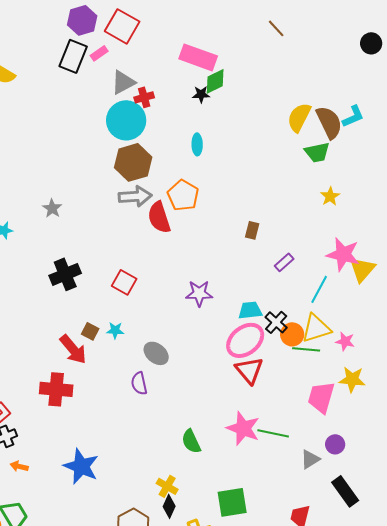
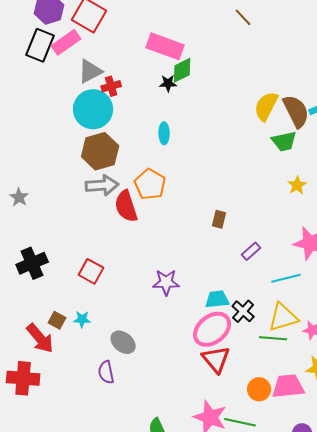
pink rectangle: (99, 53) -> (66, 42), size x1.6
cyan line: (319, 289) -> (286, 278), turned 48
orange circle: (292, 334) -> (259, 389), moved
pink trapezoid: (321, 397) -> (288, 386), turned 68

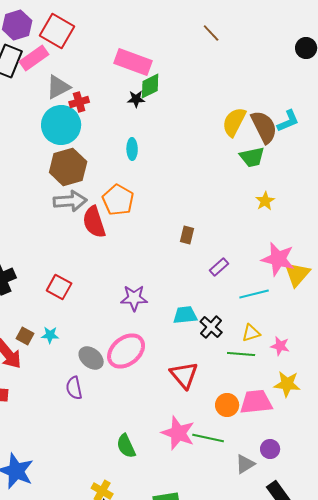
yellow triangle: (283, 317) -> (251, 333), size x0.6
pink ellipse: (212, 329) -> (126, 351), moved

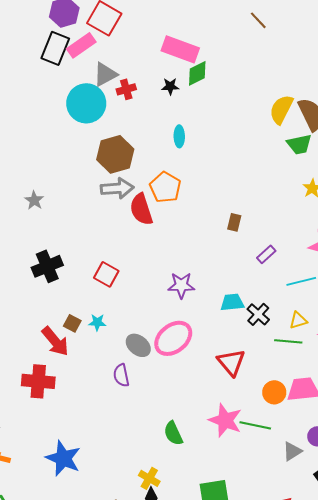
black star: (136, 99) -> (170, 86), moved
cyan circle: (61, 125) -> (86, 103), moved

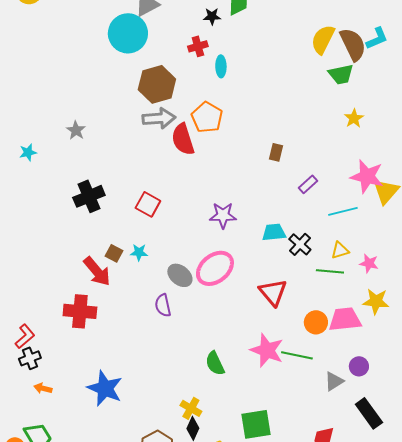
red cross: (126, 89) -> (198, 46), moved

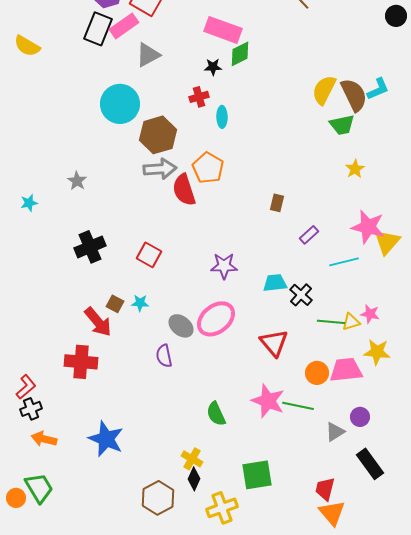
cyan circle: (128, 33) -> (120, 104), moved
yellow triangle: (340, 250) -> (351, 322), moved
orange arrow: (43, 388) -> (44, 439), size x1.4

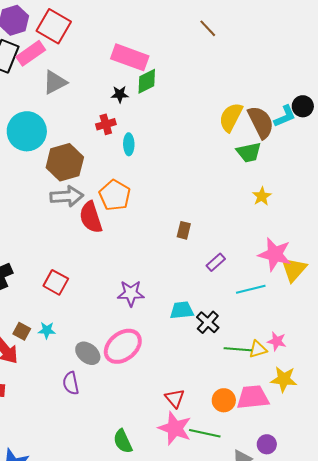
black circle: (396, 16) -> (303, 106), moved
red triangle: (274, 343) -> (175, 398), moved, size x0.7

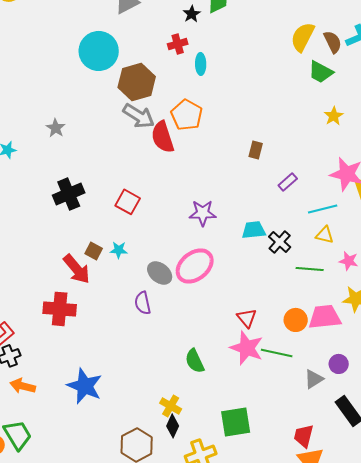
black star: (120, 94) -> (192, 14), turned -30
brown semicircle: (261, 122) -> (333, 42), size x0.7
green trapezoid: (249, 152) -> (321, 72), turned 40
gray arrow: (67, 196) -> (139, 116), turned 36
yellow triangle: (258, 349) -> (325, 235), moved, turned 30

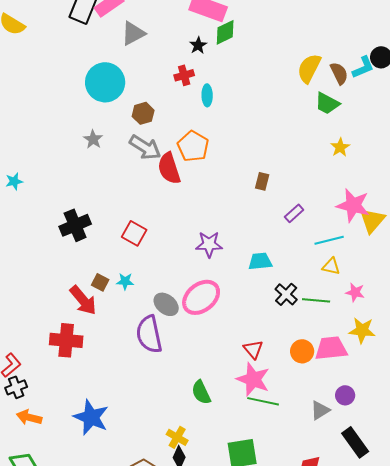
brown hexagon: (137, 82) -> (143, 113), size x0.6
gray star: (56, 128) -> (93, 139), moved
black cross: (280, 242) -> (286, 294), moved
purple semicircle: (143, 303) -> (149, 334), size x1.6
green line: (277, 353) -> (263, 401), moved

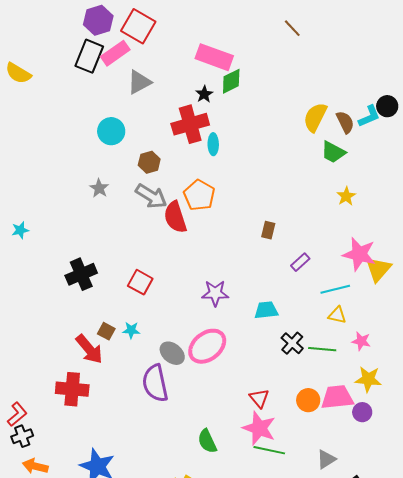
red cross: (184, 75) -> (190, 124), size x1.8
cyan circle: (105, 82) -> (111, 131), size x0.7
purple circle: (345, 395) -> (362, 412), moved

